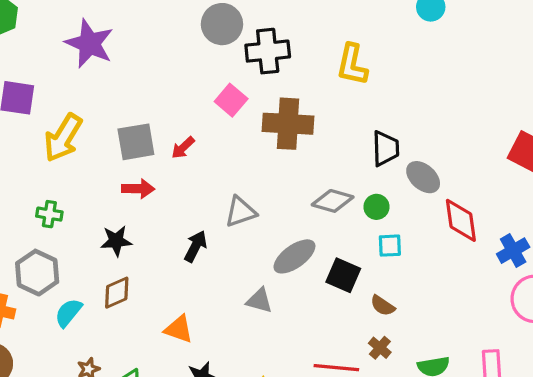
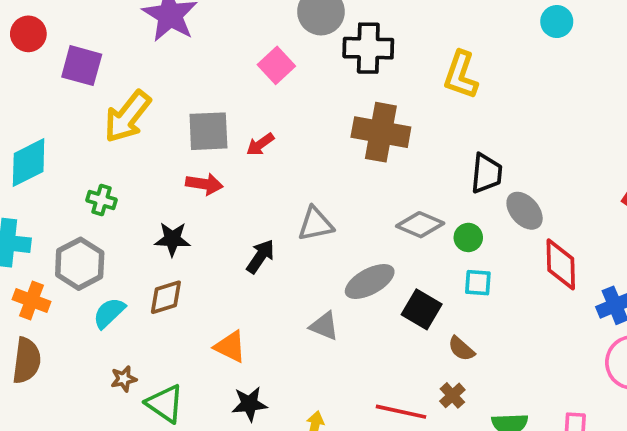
pink square: (231, 100) -> (276, 65), moved

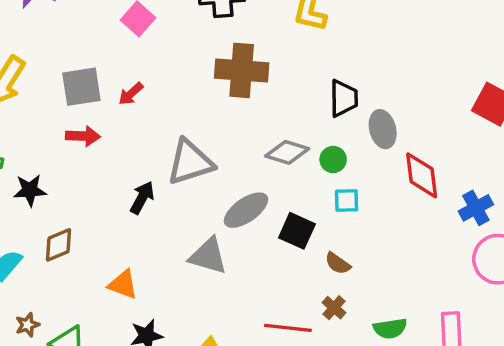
gray ellipse: (525, 211) -> (383, 129), turned 33
gray triangle: (316, 224) -> (190, 162), size x1.4
black star: (172, 239) -> (30, 190), moved
gray triangle: (324, 326) -> (208, 256), size x1.4

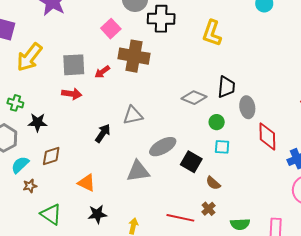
brown cross: (242, 70) -> (134, 56), moved
gray diamond: (287, 152) -> (194, 98), moved
gray triangle: (190, 162) -> (133, 115), size x0.7
gray triangle: (208, 256) -> (138, 171), turned -30
brown star: (27, 325) -> (30, 186), moved

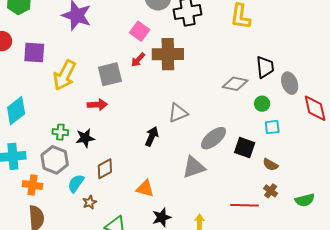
red arrow: (102, 72) -> (138, 60), moved
red arrow: (72, 94) -> (97, 105), moved
green cross: (15, 103) -> (60, 132), moved

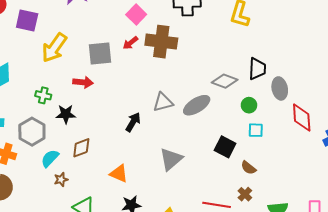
green cross: (60, 132) -> (43, 95), moved
gray ellipse: (213, 138) -> (197, 105), moved
gray triangle: (194, 167) -> (171, 159), turned -30

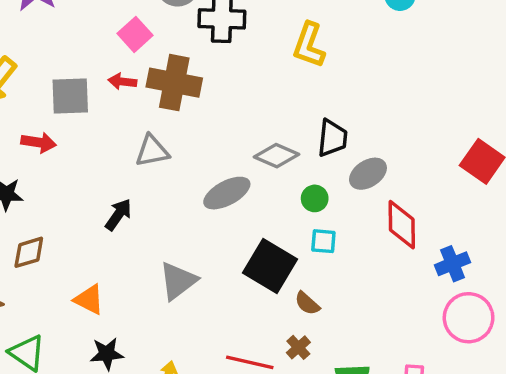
red arrow: (130, 43) -> (122, 81), turned 42
gray ellipse: (280, 88) -> (368, 174), turned 65
gray triangle: (163, 102) -> (152, 151), moved
black square: (225, 147) -> (270, 266), size x1.4

